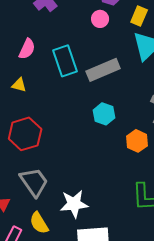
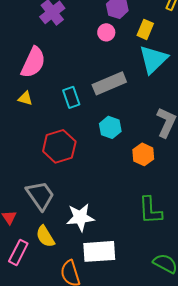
pink semicircle: (27, 49) -> (33, 62), size x1.5
cyan rectangle: (65, 61) -> (71, 97), moved, size x0.7
red hexagon: (25, 134) -> (59, 146), moved

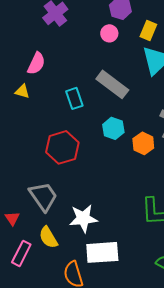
pink semicircle: (33, 62) -> (36, 63), size x0.7
gray rectangle: (109, 83) -> (112, 84), turned 60
yellow triangle: (25, 98) -> (22, 91), moved
orange hexagon: (143, 154) -> (143, 143), moved

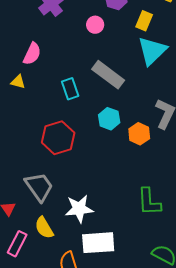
pink circle: (109, 33) -> (95, 25), moved

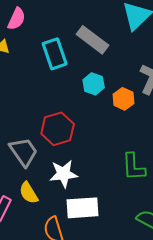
cyan rectangle: (70, 89) -> (55, 54), size x1.4
red hexagon: (58, 138) -> (58, 129), moved

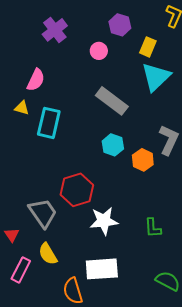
cyan rectangle: (55, 54) -> (49, 123), moved, turned 32
green L-shape: (134, 167) -> (153, 228), size x0.7
white star: (64, 174) -> (104, 221), moved

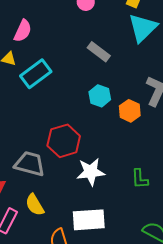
gray rectangle: (112, 101) -> (99, 52), size x0.7
cyan rectangle: (49, 123) -> (36, 74), turned 40
gray trapezoid: (43, 213) -> (30, 164), turned -40

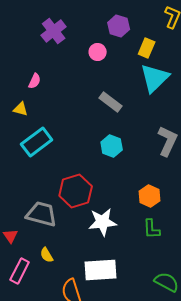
pink semicircle: (23, 31) -> (35, 81), size x0.7
cyan rectangle: (36, 74) -> (37, 142), moved
orange hexagon: (130, 111) -> (150, 196), moved
yellow semicircle: (35, 205) -> (47, 255), size x0.7

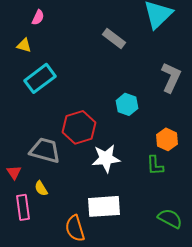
cyan hexagon: (112, 146) -> (127, 104), moved
orange hexagon: (150, 196) -> (167, 139), moved
yellow semicircle: (47, 255) -> (41, 188), moved
pink rectangle: (20, 271) -> (23, 207), turned -35

